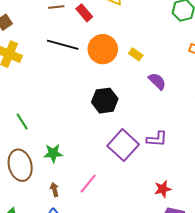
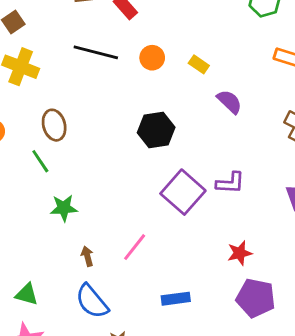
orange circle: (103, 49) -> (152, 58), size x0.6
green star: (53, 153) -> (64, 208), moved
brown ellipse: (20, 165) -> (54, 125), moved, size x0.7

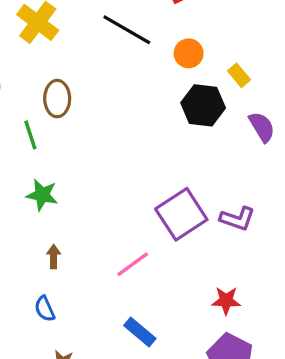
black hexagon: (156, 130) -> (203, 105), moved
pink line: (135, 247) -> (133, 264), moved
blue rectangle: (176, 299) -> (140, 332), turned 32
blue semicircle: (92, 301) -> (45, 309), size x0.6

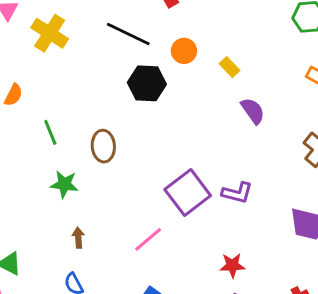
brown ellipse: (57, 99) -> (103, 146), moved
black hexagon: (203, 105) -> (147, 83), moved

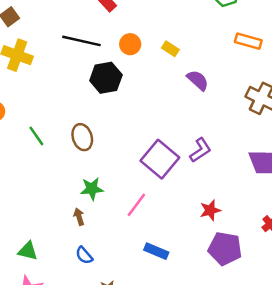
green star: (64, 184) -> (92, 189), moved
purple L-shape: (237, 193) -> (200, 150), turned -35

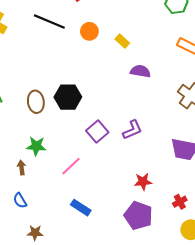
black hexagon: (106, 78) -> (68, 97), moved
purple semicircle: (198, 80) -> (140, 71), turned -42
purple square: (160, 159) -> (97, 131), size x0.7
red star: (210, 210) -> (143, 182), moved

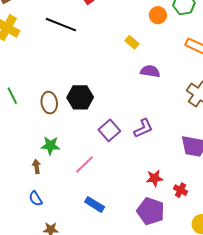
orange circle: (89, 31) -> (158, 15), moved
red cross: (180, 202) -> (181, 190), moved, turned -32

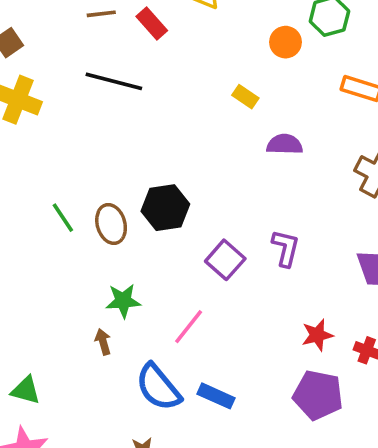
green line: (12, 96) -> (63, 218), moved
purple L-shape: (143, 128) -> (286, 248), turned -45
blue semicircle: (36, 199) -> (158, 387), moved, size x1.8

